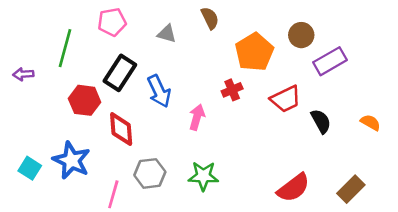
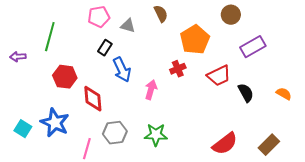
pink pentagon: (112, 22) -> (99, 17), moved
brown circle: (301, 35) -> (231, 15), moved
black rectangle: (120, 73) -> (105, 48), moved, size x0.6

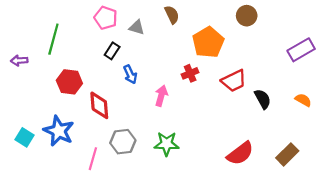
pink pentagon: (99, 17) -> (106, 18), turned 30
purple rectangle: (253, 47) -> (301, 50), moved
blue arrow: (122, 70) -> (130, 74), size x0.7

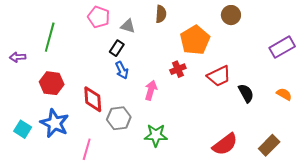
brown semicircle: (172, 15) -> (161, 14), turned 30
black rectangle: (112, 51) -> (117, 48), moved
red hexagon: (69, 82) -> (52, 83), moved
gray hexagon: (123, 142) -> (119, 118), moved

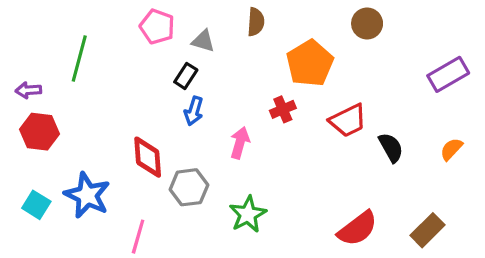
blue arrow: (122, 70) -> (194, 111), turned 42
red hexagon: (52, 83) -> (39, 132), moved
orange semicircle: (284, 94) -> (451, 149), turned -77
green star: (156, 135) -> (248, 214), turned -30

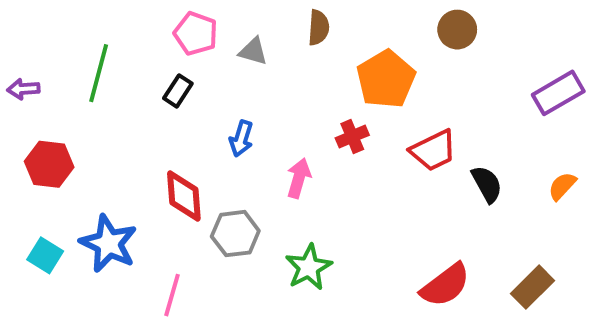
black rectangle: (186, 76) -> (178, 91), moved
purple arrow: (28, 90) -> (23, 89), moved

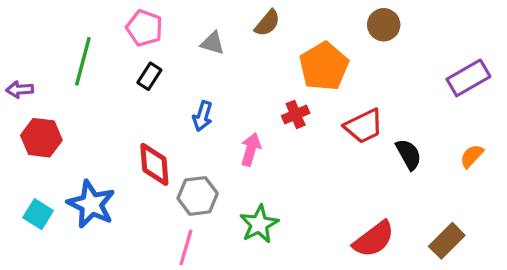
brown semicircle: (319, 28) -> (267, 23), turned 36
pink pentagon: (196, 34) -> (144, 28), moved
purple arrow: (23, 89) -> (20, 90), moved
pink line: (172, 295) -> (186, 247), moved

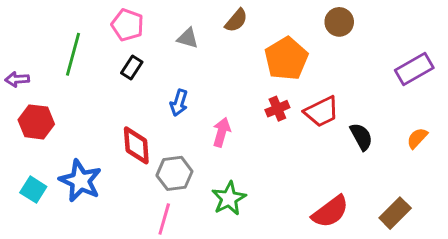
red cross: (296, 114) -> (277, 109), moved

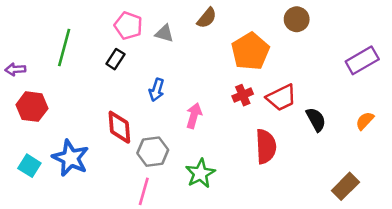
pink pentagon: (127, 25) -> (128, 26), moved
red semicircle: (330, 212) -> (266, 146), moved, turned -56

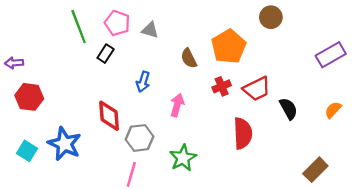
brown semicircle: (207, 18) -> (189, 58), moved, turned 114
green line: (64, 48) -> (79, 27), moved, turned -36

